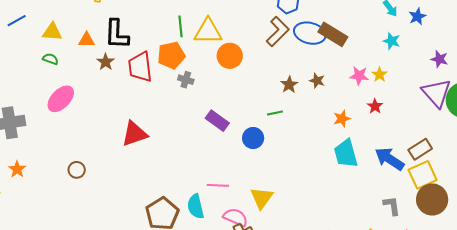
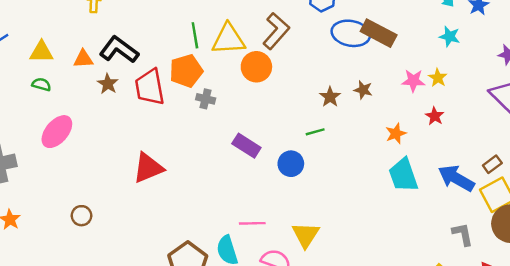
brown L-shape: (278, 31) -> (276, 31), moved
black L-shape: (117, 34) -> (119, 50), turned 128
brown rectangle: (420, 149) -> (492, 164), size x0.7

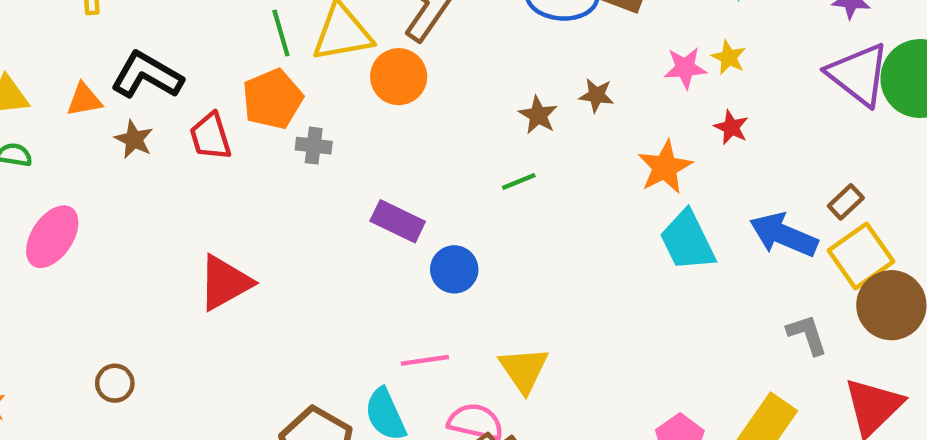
red trapezoid: (150, 87) -> (210, 136), size x0.7
orange star: (396, 134) -> (665, 167), size x1.4
blue circle: (291, 164) -> (454, 269), moved

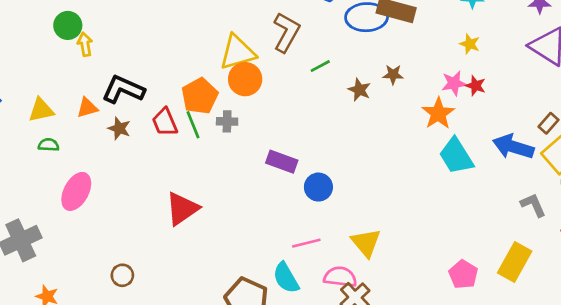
green line: (281, 33) -> (193, 125), moved
pink star: (685, 68) -> (454, 83), moved
orange circle: (399, 77) -> (245, 79), moved
green line: (519, 182) -> (320, 66), moved

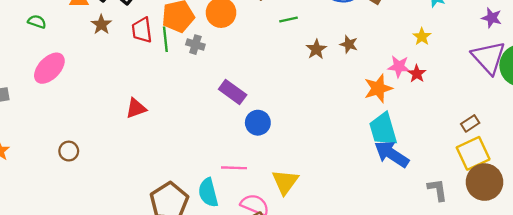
blue arrow: (513, 147) -> (392, 154), moved
red triangle: (182, 209) -> (136, 108), size x0.7

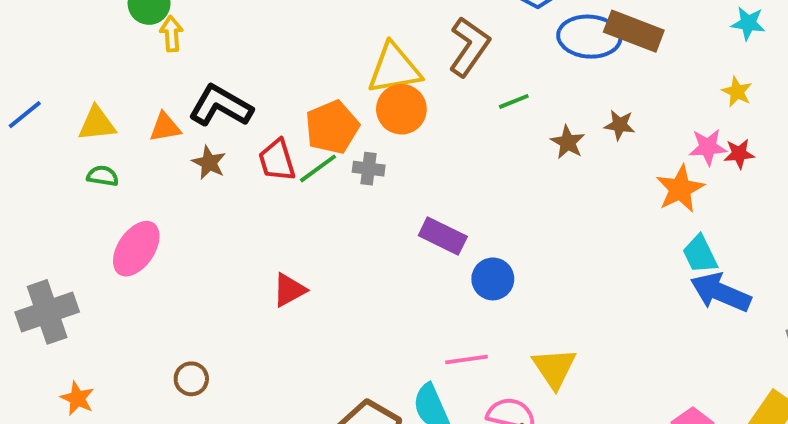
green line: (165, 39) -> (318, 168), turned 70
red star: (417, 74) -> (739, 154), turned -30
cyan trapezoid: (383, 129) -> (700, 254), size x0.7

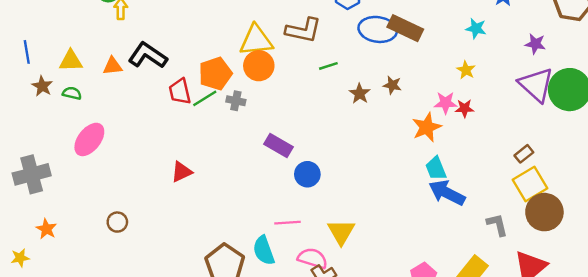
brown L-shape: (469, 47) -> (303, 30), turned 63
blue line: (25, 115) -> (27, 52), turned -65
brown star: (209, 163) -> (42, 86), moved

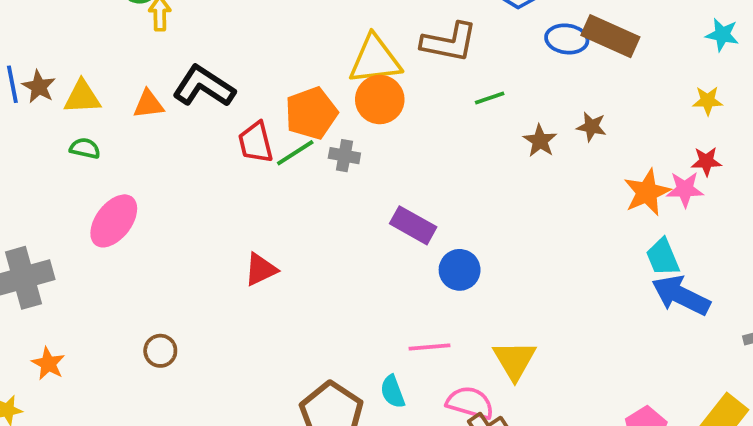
blue ellipse: (378, 29) -> (567, 39), size x0.7
yellow star: (466, 70) -> (708, 101), turned -30
brown star: (42, 86) -> (39, 87), moved
pink star: (446, 103) -> (685, 189), moved
cyan semicircle: (264, 250) -> (393, 392), size x0.7

